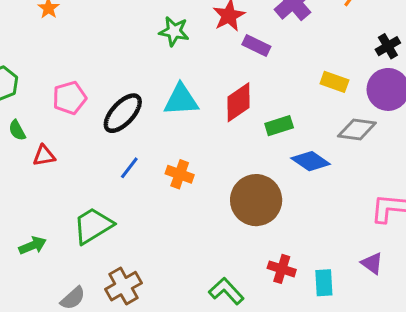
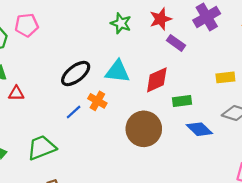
yellow rectangle: (334, 82) -> (225, 77), turned -36
pink pentagon: (70, 98) -> (27, 25), moved
orange cross: (180, 174) -> (97, 101), moved
brown circle: (256, 200) -> (144, 129), moved

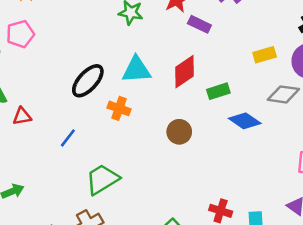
blue line: (74, 112) -> (68, 138), moved
brown circle: (144, 129) -> (179, 132), size x0.6
green trapezoid: (42, 148) -> (102, 179), moved

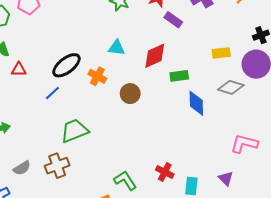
cyan triangle: (137, 70) -> (117, 48), size x0.7
black ellipse: (88, 81) -> (66, 65), moved
blue diamond: (245, 121) -> (196, 103), turned 45
brown circle: (179, 132) -> (130, 94), moved

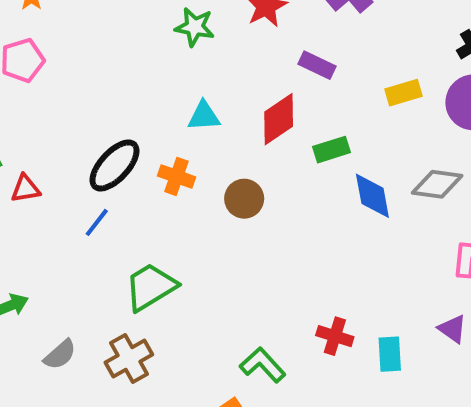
purple rectangle: (173, 20) -> (317, 65), moved
gray diamond: (231, 87) -> (437, 184), moved
gray semicircle: (22, 168) -> (60, 355), moved

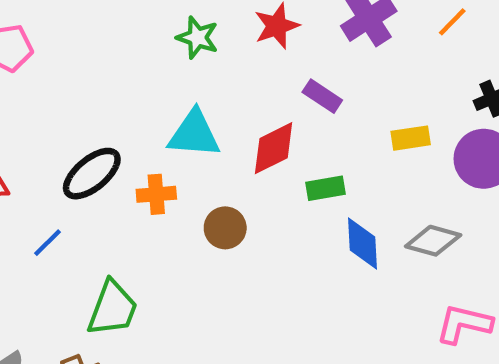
cyan triangle: (204, 116) -> (194, 134), size x1.5
orange cross: (176, 176) -> (156, 194), turned -32
blue line: (97, 222) -> (48, 243), moved
green trapezoid: (151, 287) -> (112, 308), turned 134

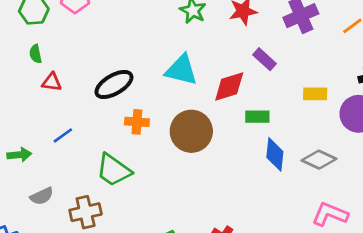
orange cross: (156, 194) -> (137, 122), moved
brown circle: (225, 228) -> (191, 131), size x1.6
blue line: (48, 243) -> (63, 135), moved
green trapezoid: (112, 308) -> (114, 170), turned 96

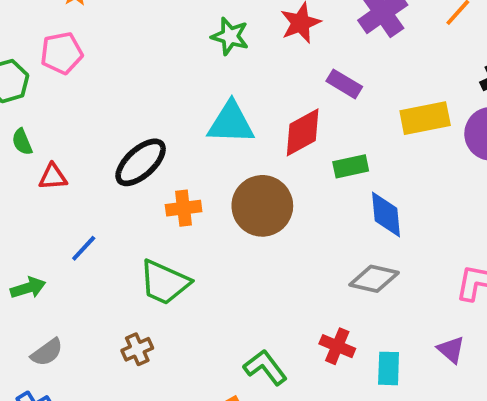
yellow rectangle: (315, 94) -> (425, 118), size x1.4
gray diamond: (319, 160) -> (374, 279), moved
gray semicircle: (42, 196) -> (47, 352), moved
brown cross: (86, 212) -> (137, 349), size x0.7

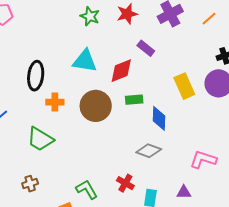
yellow rectangle: (425, 118) -> (184, 86), moved, turned 70
black ellipse: (141, 162) -> (36, 76), turned -48
green rectangle: (351, 166) -> (134, 100), moved
brown cross: (137, 349) -> (30, 184), moved
purple triangle: (451, 350) -> (184, 192), turned -49

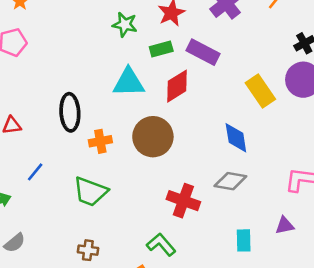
purple rectangle: (146, 48) -> (203, 52), size x1.4
green rectangle: (134, 100) -> (161, 49), moved
red cross: (125, 183) -> (183, 201), moved, size x1.4
brown cross: (30, 184) -> (88, 250), turned 35

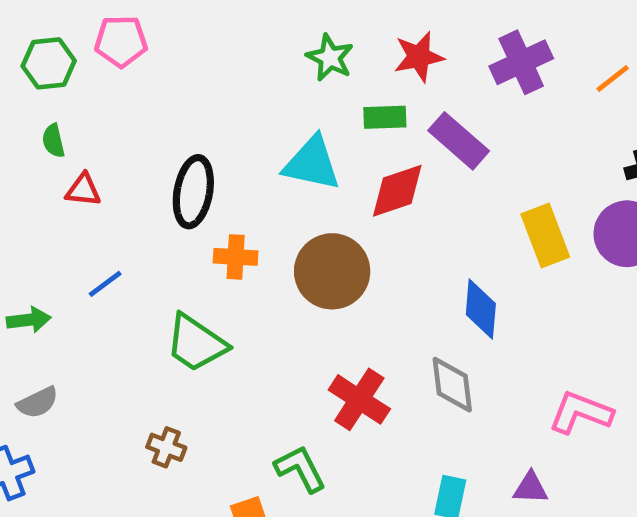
gray diamond: (230, 181) -> (452, 385), turned 60

